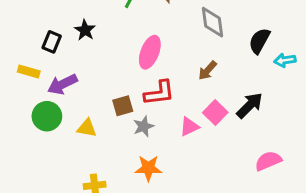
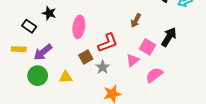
black rectangle: (52, 42) -> (29, 26), turned -64
pink ellipse: (150, 52) -> (79, 27), moved
pink semicircle: (268, 161) -> (154, 75), moved

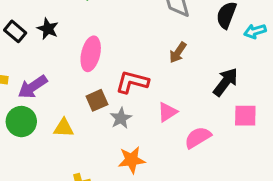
black rectangle: (29, 26) -> (15, 31), moved
red L-shape: (108, 43) -> (132, 82), turned -150
pink square: (147, 47) -> (245, 116), moved, turned -35

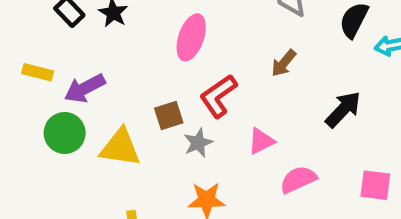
pink ellipse: (91, 54) -> (191, 37), moved
red L-shape: (132, 82) -> (218, 96), turned -56
pink square: (245, 116) -> (375, 185), moved
yellow triangle: (64, 128) -> (120, 148), size x1.5

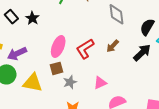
pink ellipse: (191, 37) -> (58, 46), moved
red L-shape: (218, 96) -> (85, 49), moved
black arrow: (343, 109) -> (142, 53), moved

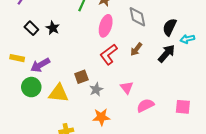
pink ellipse: (58, 46) -> (106, 26), moved
pink triangle: (100, 83) -> (127, 87), turned -40

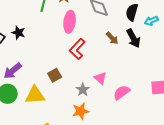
brown arrow: (136, 49) -> (112, 38), moved, turned -72
black arrow: (167, 53) -> (133, 38), turned 120
gray star: (96, 89) -> (83, 90), moved

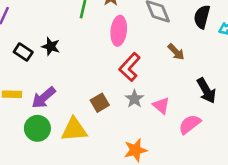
black arrow: (133, 38) -> (206, 91), moved
gray star: (83, 90) -> (134, 99), moved

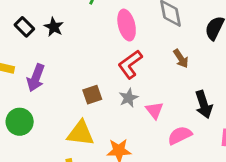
pink ellipse: (119, 31) -> (127, 25), turned -32
purple arrow: (44, 98) -> (36, 78), turned -40
green circle: (37, 128) -> (20, 122), moved
yellow triangle: (74, 130) -> (81, 133), moved

